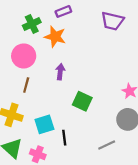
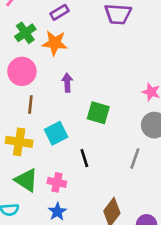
cyan square: (44, 124) -> (56, 133), moved
gray line: (107, 145) -> (135, 159), turned -36

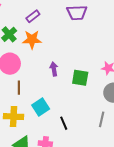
purple arrow: (67, 83) -> (54, 69), moved
green square: (98, 113) -> (80, 78), moved

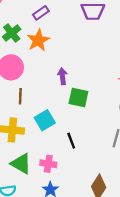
orange star: (32, 40) -> (38, 40), turned -30
green square: (80, 78) -> (78, 97), moved

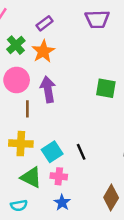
purple arrow: (63, 76) -> (48, 89), moved, size x1.5
green square: (78, 97) -> (106, 88), moved
cyan square: (45, 120) -> (52, 152), moved

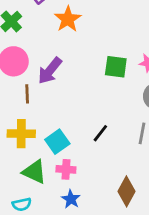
orange star: (43, 51) -> (68, 19), moved
purple arrow: (48, 89) -> (50, 71), turned -130
black line: (81, 152) -> (100, 133), moved, turned 63

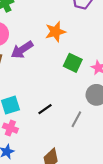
orange star: (68, 19) -> (55, 32), moved

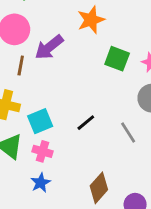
gray line: (76, 119) -> (128, 132), turned -56

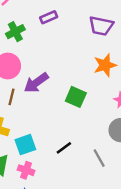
orange star: (91, 20) -> (105, 65), moved
green square: (117, 59) -> (76, 97), moved

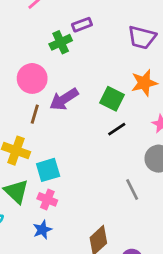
green cross: (15, 32) -> (61, 42), moved
green square: (76, 97) -> (112, 99), moved
black line: (64, 148) -> (117, 129), moved

